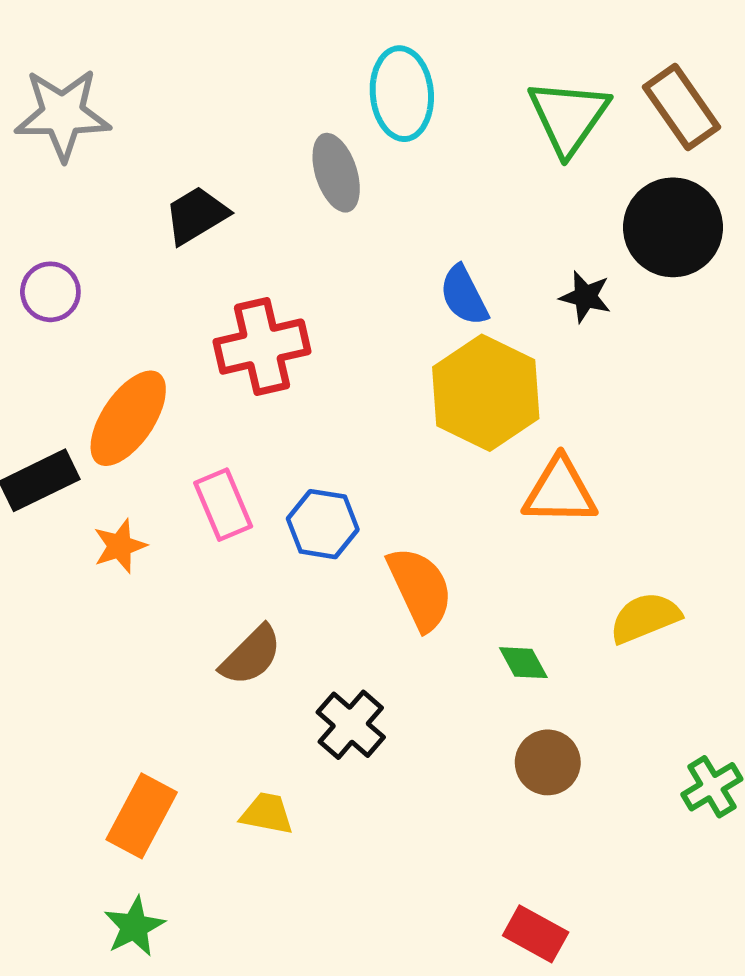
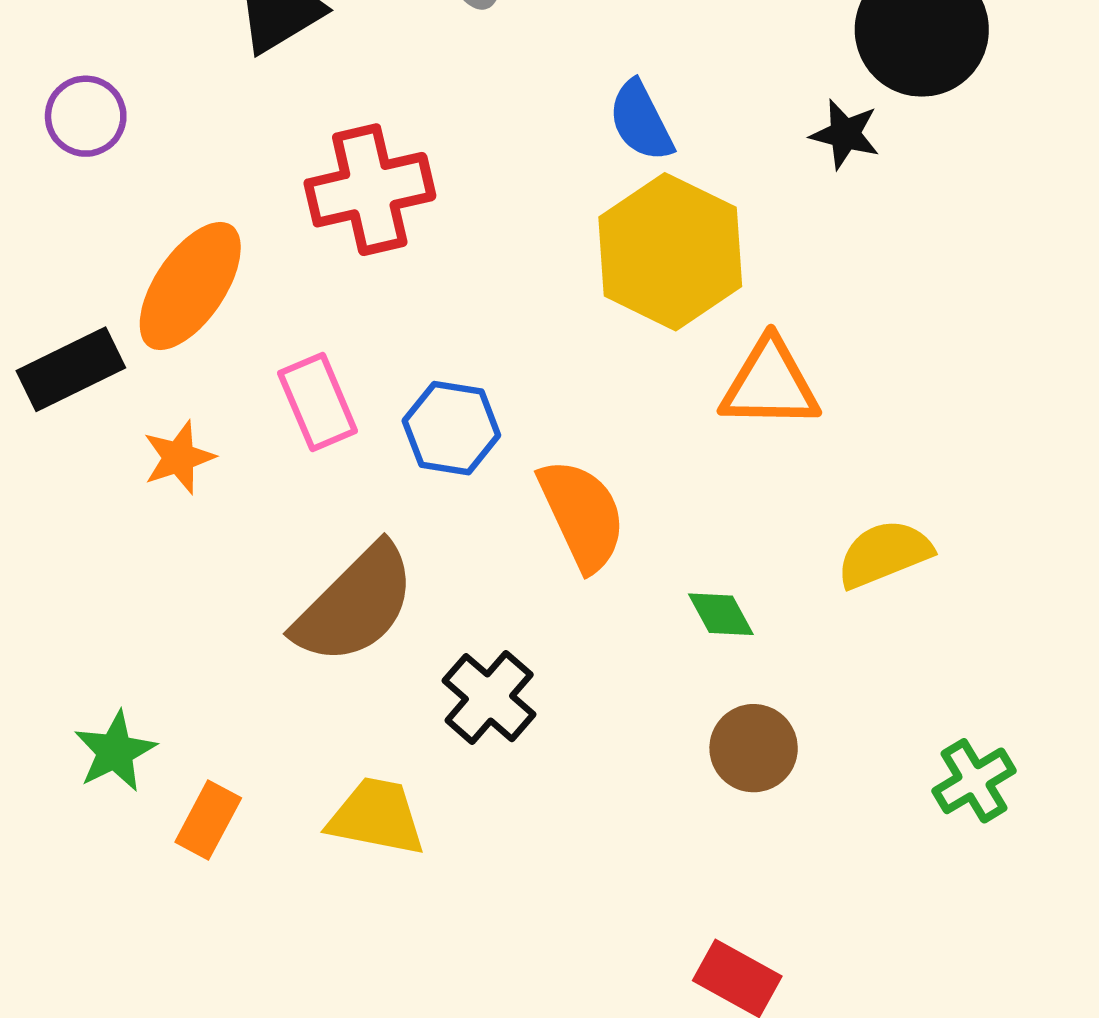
black star: (585, 297) -> (845, 134), moved
brown semicircle: (251, 655) -> (355, 604), size x1.5
yellow trapezoid: (267, 813) -> (376, 817), size x1.4
orange rectangle: (142, 816) -> (208, 820), size x0.7
green star: (134, 927) -> (115, 751), moved

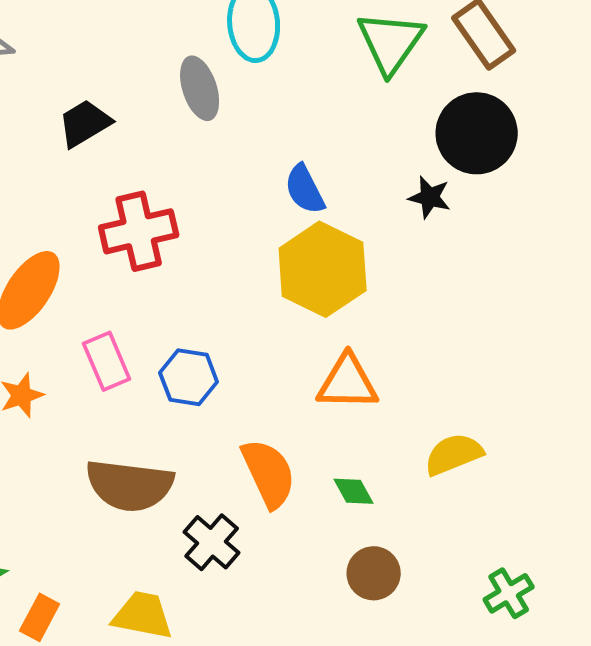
orange triangle: (770, 384) -> (348, 382), moved
orange semicircle: (582, 515) -> (269, 473), moved
brown semicircle: (355, 604) -> (130, 485), turned 52

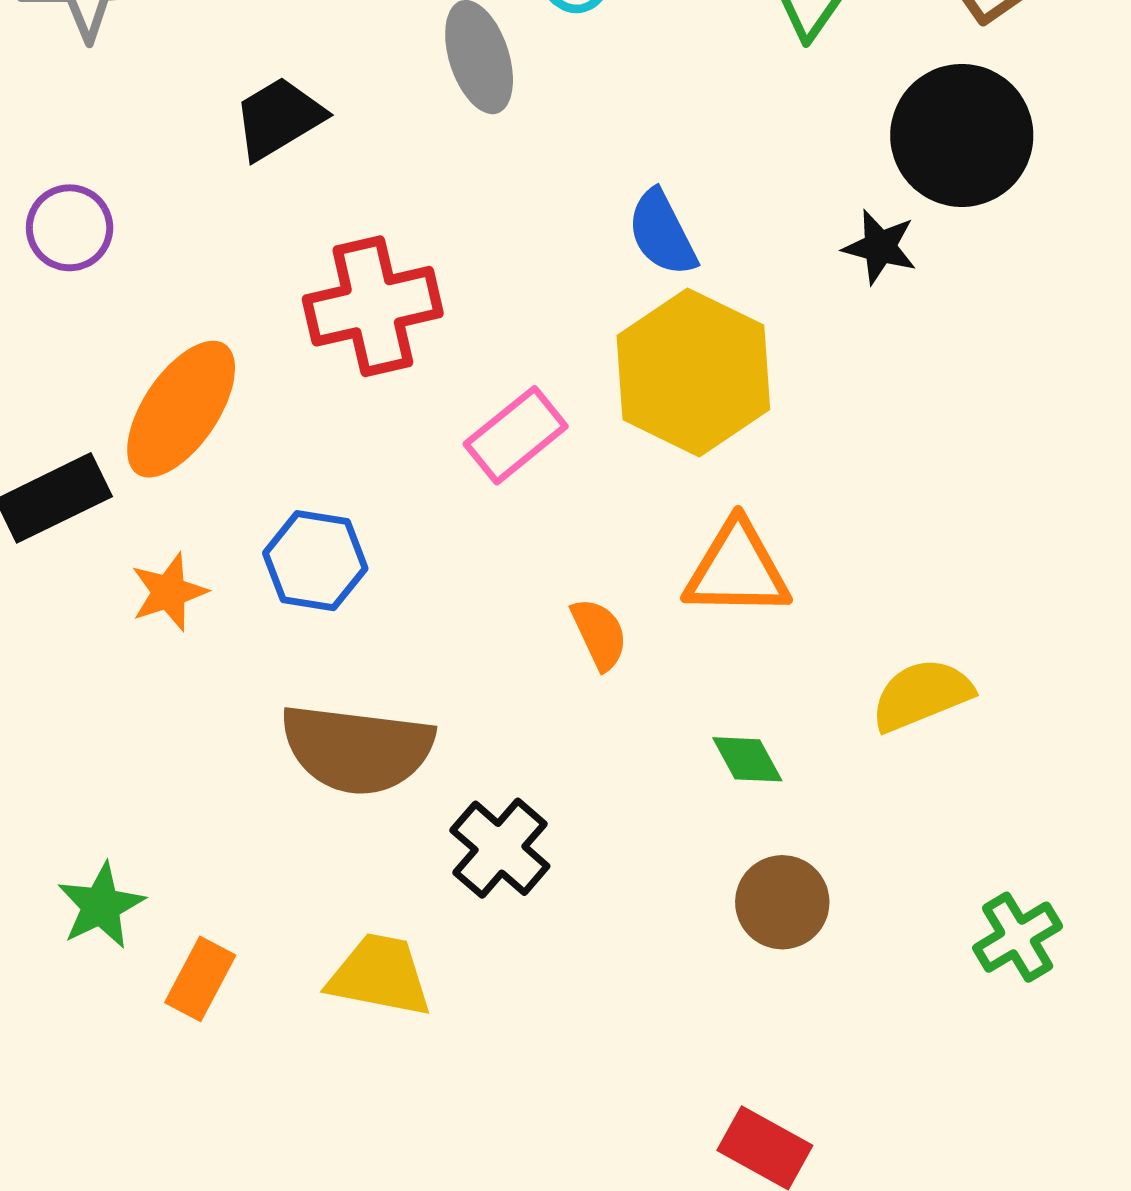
pink rectangle: (107, 361) -> (516, 435), moved, turned 74
blue hexagon: (189, 377) -> (315, 561), moved
orange semicircle: (269, 473) -> (599, 634), moved, size x0.6

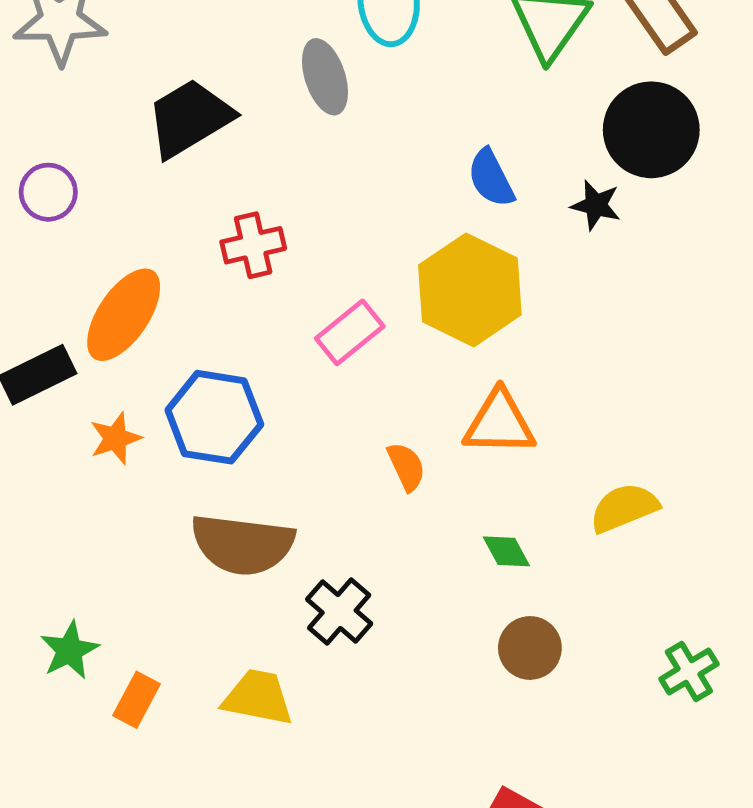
black trapezoid: (279, 118) -> (190, 118), size x1.4
blue semicircle: (662, 233) -> (491, 178), moved
red cross: (373, 306) -> (253, 245), size x0.7
blue hexagon: (315, 561) -> (214, 417), size x1.4

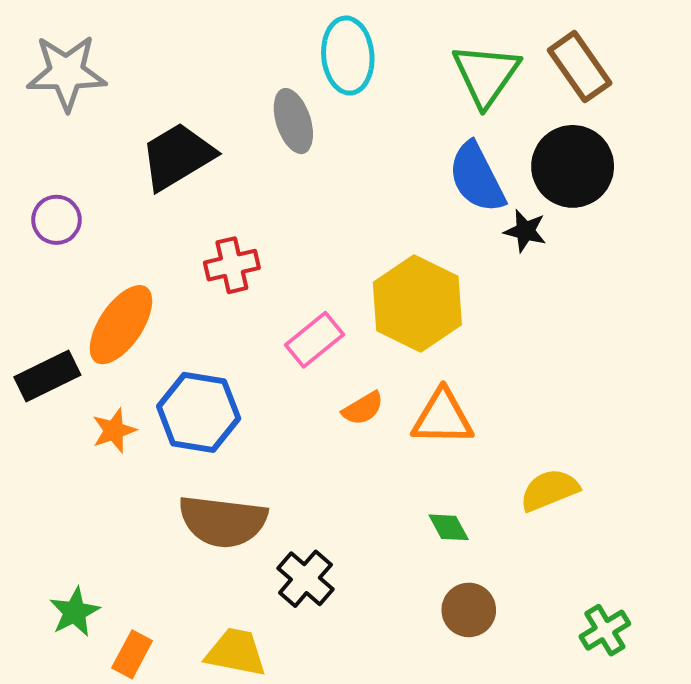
blue semicircle: (491, 178) -> (477, 177), moved, size x1.4
orange semicircle: (406, 467) -> (363, 408), moved, turned 84

